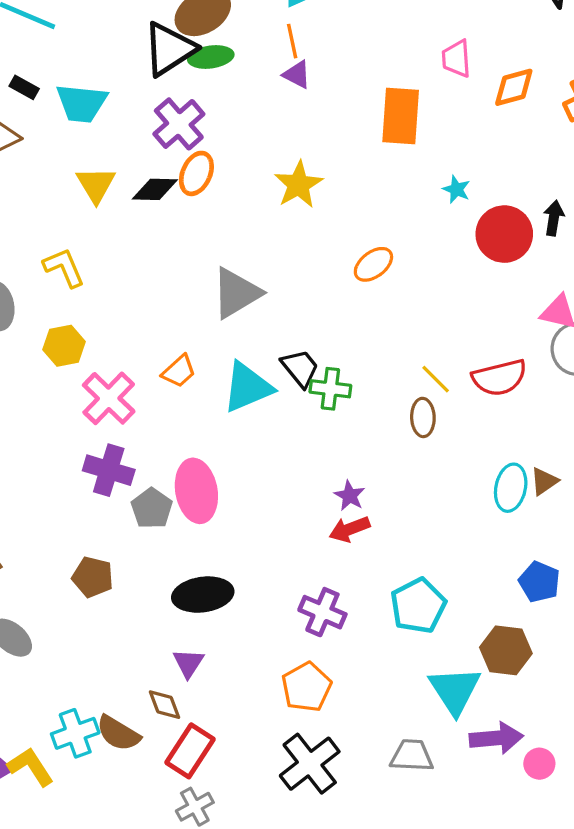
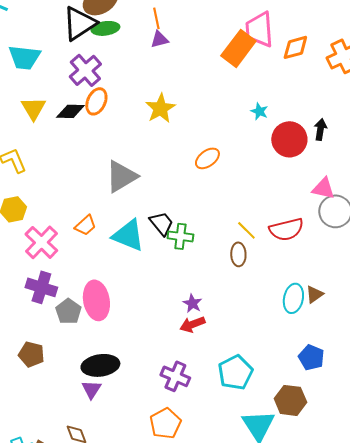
pink trapezoid: (456, 59) -> (259, 29), size x1.5
purple triangle: (297, 75) -> (159, 39), turned -42
orange rectangle: (401, 116) -> (238, 48), moved, turned 33
cyan triangle: (247, 387) -> (128, 235), turned 45
purple triangle: (188, 663) -> (91, 389), moved

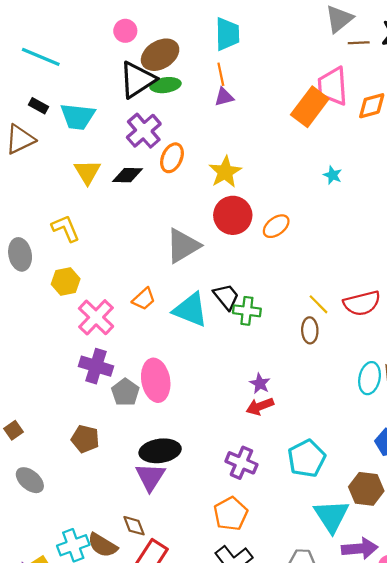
orange ellipse: (96, 101) -> (172, 158), moved
red circle: (289, 139) -> (233, 215), moved
purple triangle: (91, 389) -> (150, 477), size x1.4

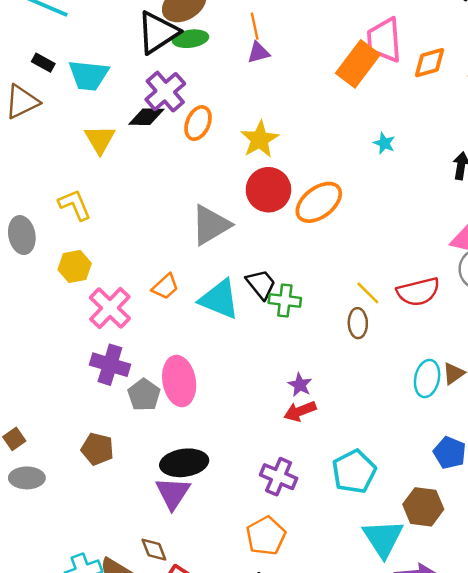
black diamond: (127, 175) -> (146, 117), moved
orange ellipse: (276, 226) -> (319, 202), size x1.5
gray ellipse: (30, 480) -> (27, 478), moved, turned -40

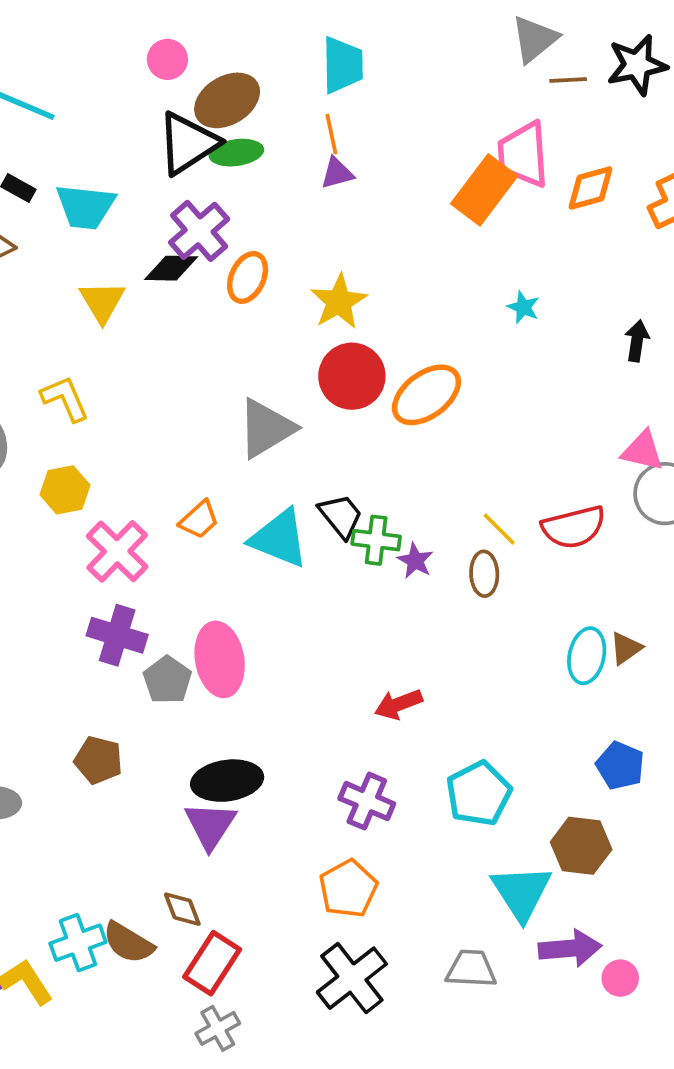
purple star: (300, 385) -> (415, 561), moved

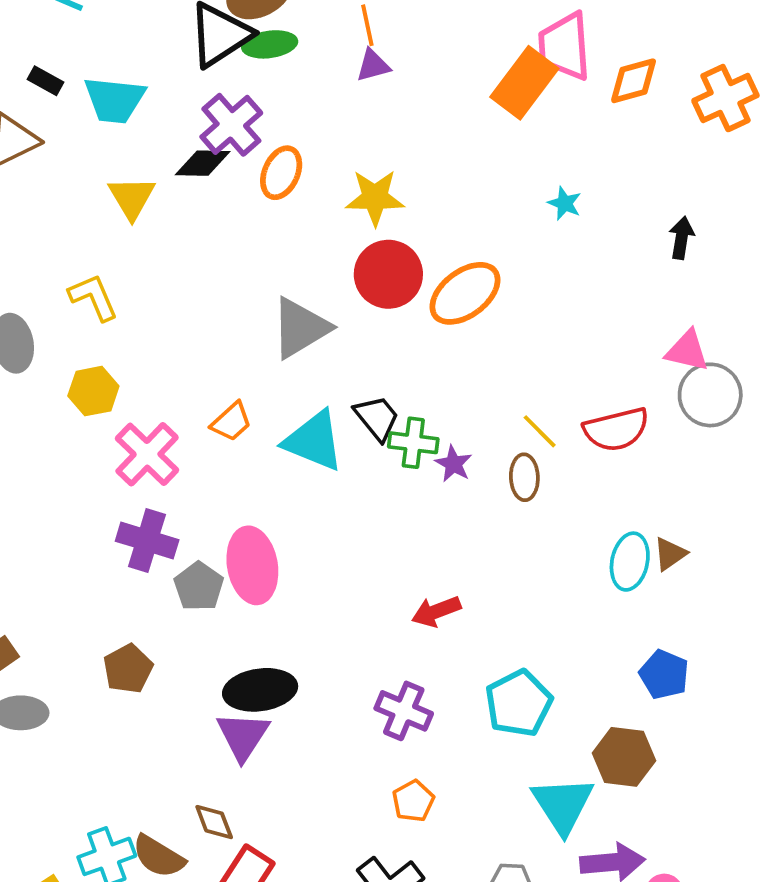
yellow star: (339, 302) -> (375, 198), turned 30
brown pentagon: (98, 760) -> (128, 669), turned 30
orange pentagon: (348, 889) -> (413, 801), moved, size x0.7

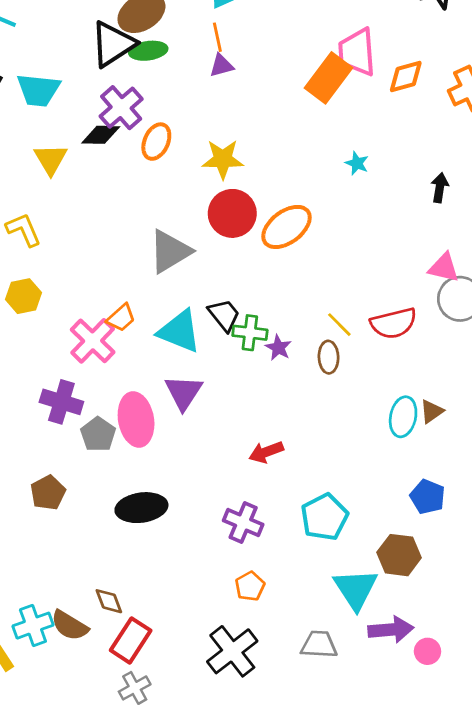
pink cross: (147, 454) -> (93, 341), moved
purple triangle: (243, 736) -> (183, 392), moved

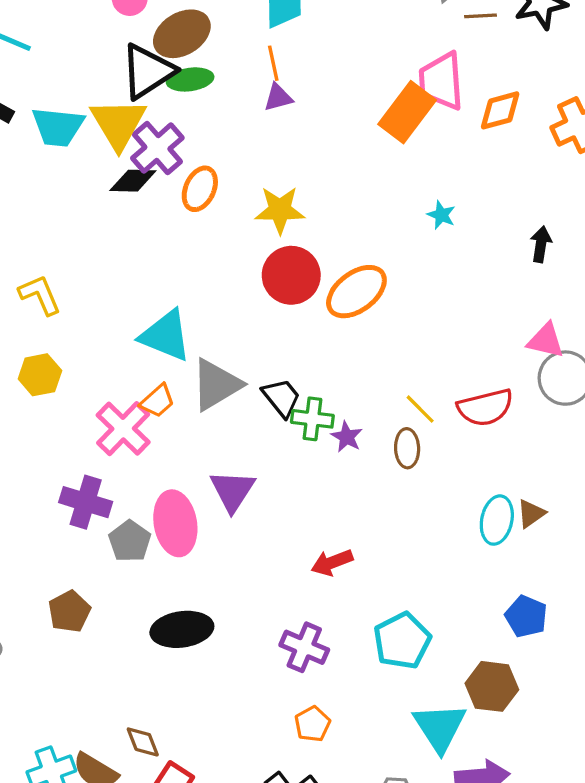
yellow triangle: (51, 159) -> (118, 124), moved, size x1.4
gray triangle: (170, 251) -> (216, 385), moved
cyan triangle: (179, 331) -> (166, 336), moved

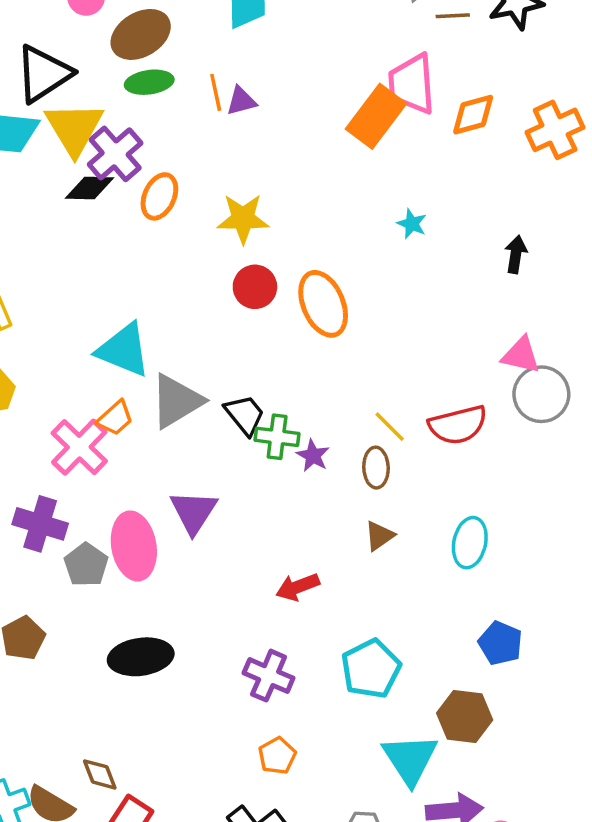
orange line: (273, 63) -> (216, 92), moved
black triangle: (148, 71) -> (43, 74), moved
red circle: (291, 275) -> (255, 287), size x0.7
orange ellipse: (356, 292) -> (323, 304), turned -76
brown triangle: (531, 514) -> (379, 536), moved

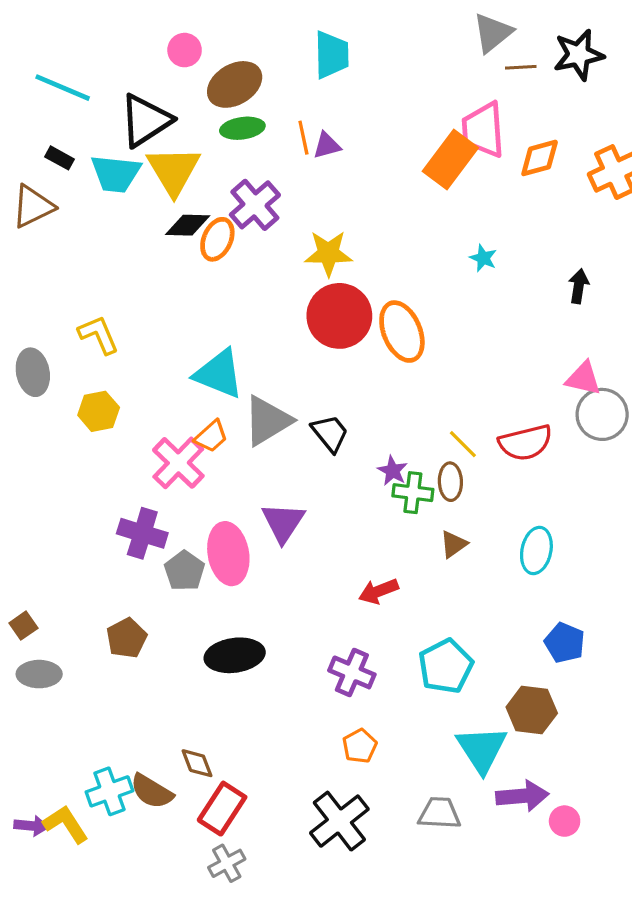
purple cross: (115, 154) -> (255, 205), moved
orange ellipse: (159, 196) -> (217, 239), moved
red circle: (255, 287) -> (339, 316), size x1.6
green cross: (277, 437) -> (413, 493), moved

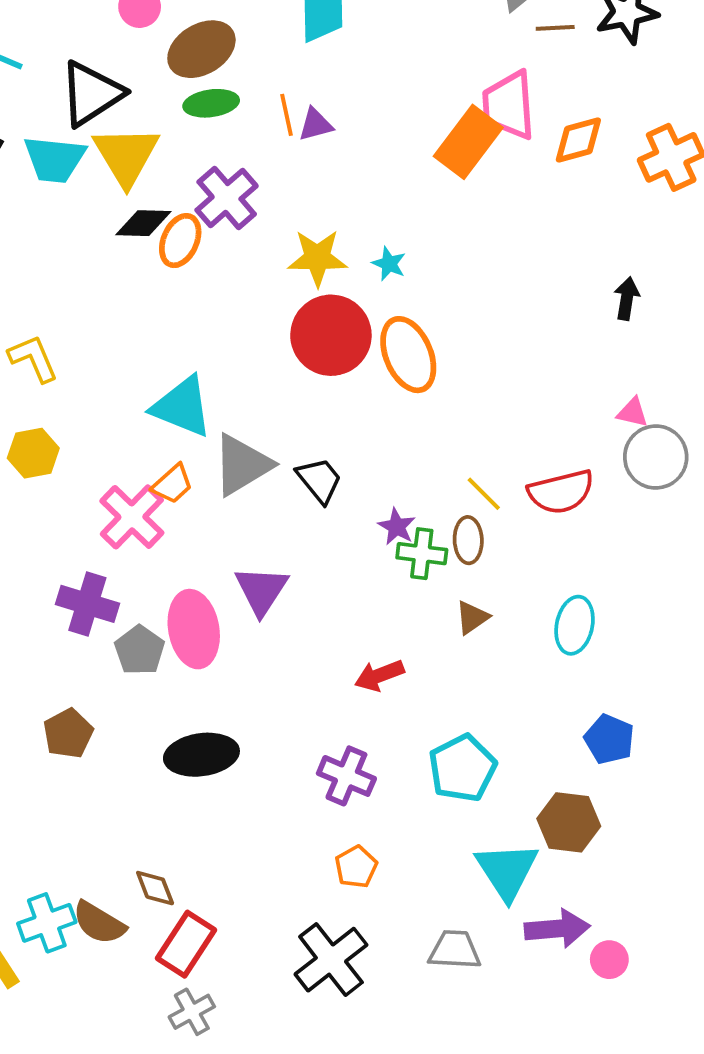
cyan star: (483, 258) -> (389, 264), moved
pink triangle: (583, 378) -> (633, 413), size x0.7

